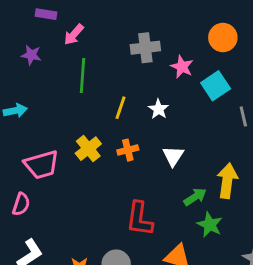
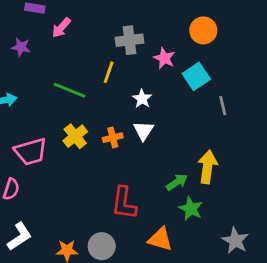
green line: (83, 76) -> (70, 90), moved, turned -72
yellow line: (121, 108) -> (109, 72), moved
white triangle: (173, 156) -> (143, 131), moved

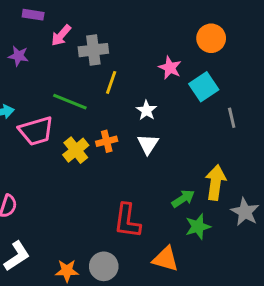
gray cross: (130, 40) -> (93, 50), moved
orange cross: (113, 138) -> (107, 141), moved
pink trapezoid: (31, 152) -> (36, 131), moved
green star: (191, 209) -> (198, 227), turned 30
gray star: (235, 241) -> (245, 212), moved

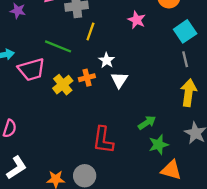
cyan square: (204, 87) -> (185, 31), moved
white star: (146, 110) -> (107, 60), moved
yellow arrow: (216, 182) -> (189, 93), moved
orange triangle: (166, 259) -> (171, 170), moved

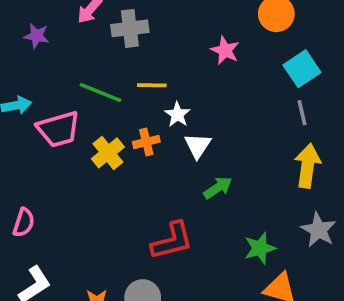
yellow line: (90, 31) -> (152, 85), moved, turned 72
green arrow: (147, 123) -> (218, 188), moved
red L-shape: (103, 140) -> (172, 241), turned -112

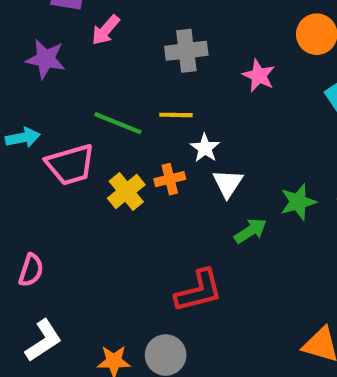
gray cross: (130, 28) -> (186, 51), moved
purple star: (36, 36) -> (46, 59), size x1.4
green star: (260, 248) -> (298, 202), moved

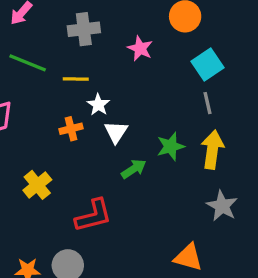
green line: (118, 123) -> (28, 63), moved
yellow cross: (126, 192) -> (37, 185), moved

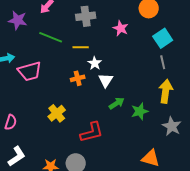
green star: (171, 146) -> (140, 111), moved

